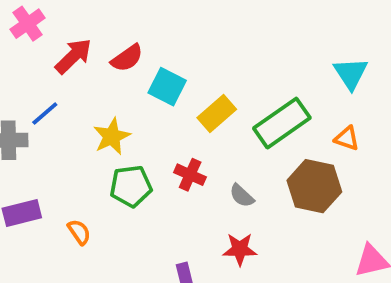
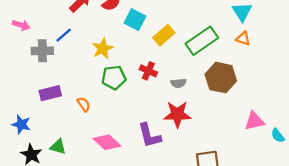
orange triangle: (347, 138) -> (243, 39), moved
gray semicircle: (242, 196) -> (178, 83), turned -48
red star: (240, 249) -> (177, 114), size x1.4

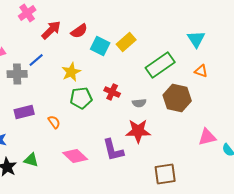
yellow rectangle: (164, 35) -> (126, 42), moved
orange triangle: (243, 39) -> (201, 71), moved

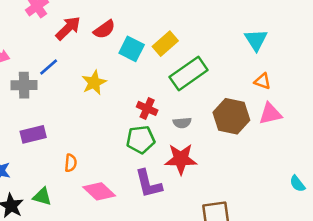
green rectangle: (160, 65) -> (189, 73), moved
green pentagon: (81, 98) -> (141, 140), moved
orange semicircle: (54, 122) -> (71, 163), moved, turned 40
pink triangle: (207, 137) -> (270, 114), moved

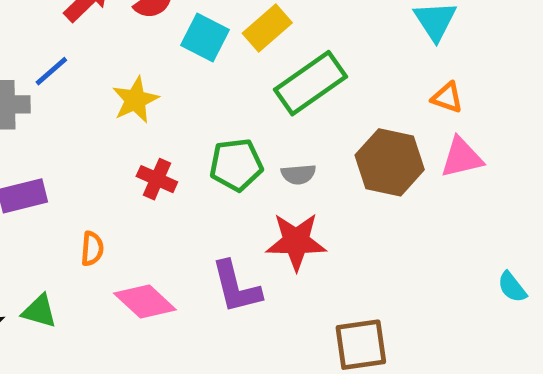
red cross: (147, 108) -> (157, 179), moved
green pentagon: (141, 140) -> (236, 165), moved

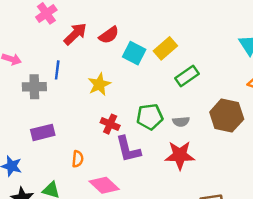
blue line: (51, 71) -> (57, 70), turned -42
green rectangle: (310, 83) -> (187, 76), size x0.7
purple L-shape: (236, 287) -> (128, 149), moved

